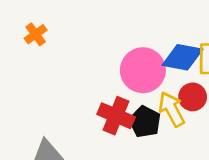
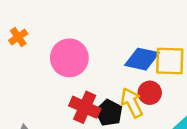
pink circle: (143, 70) -> (69, 58), moved

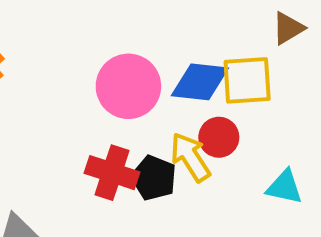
pink circle: (69, 58) -> (128, 86), moved

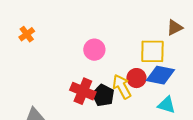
blue diamond: (200, 82) -> (160, 75), moved
pink circle: (128, 86) -> (94, 50), size x0.7

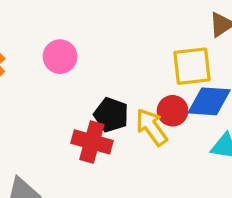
pink circle: (94, 50) -> (60, 57), moved
black pentagon: (103, 95) -> (111, 115), moved

